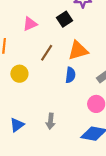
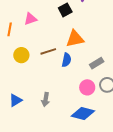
pink triangle: (30, 24) -> (30, 19), moved
brown line: (47, 53) -> (48, 51), moved, turned 35

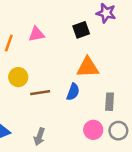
brown line: (48, 51) -> (40, 93), moved
gray rectangle: (97, 63) -> (110, 102), turned -64

